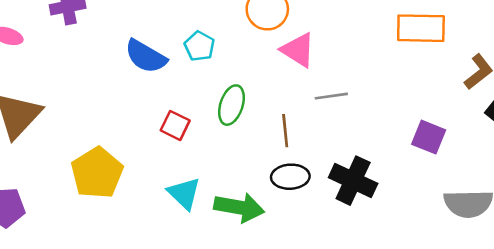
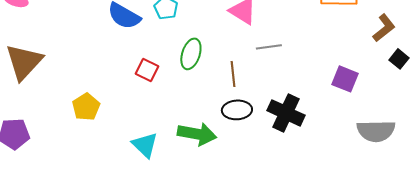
yellow pentagon: (97, 173) -> (86, 107), size x0.7
cyan triangle: (184, 193) -> (145, 145), moved

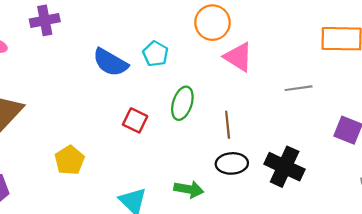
gray line: (269, 47) -> (299, 88), moved
green arrow: (197, 134) -> (189, 189), size x0.7

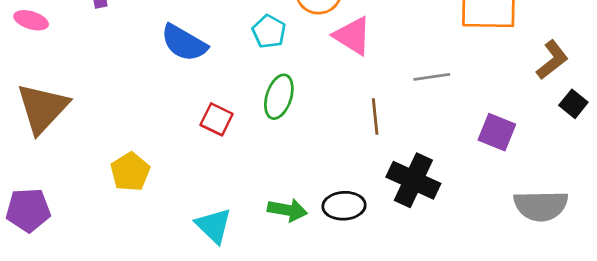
cyan pentagon: (155, 54) -> (269, 32), moved
brown line: (228, 125) -> (375, 117), moved
black ellipse: (232, 163) -> (344, 206), moved

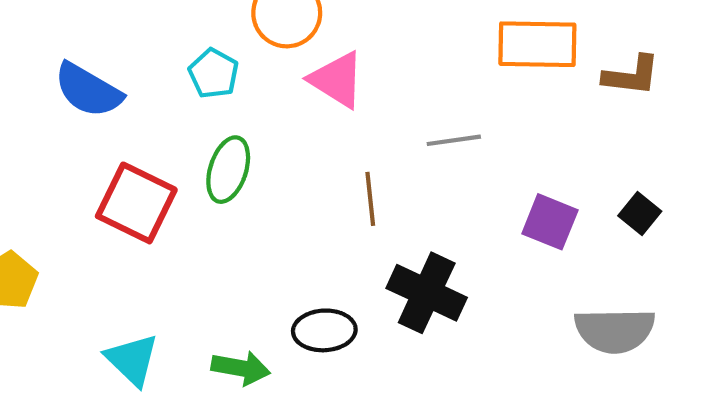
brown L-shape: (552, 60) -> (631, 76), moved, turned 45
black square: (573, 104) -> (640, 213), moved
red square: (217, 119) -> (136, 203), size x1.6
green arrow: (287, 210) -> (241, 368), moved

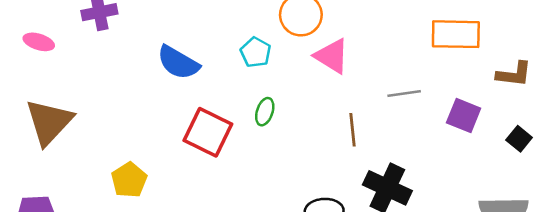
brown L-shape: (631, 76) -> (514, 74), moved
green ellipse: (228, 170) -> (265, 112), size x0.7
purple square: (550, 222) -> (464, 116), moved

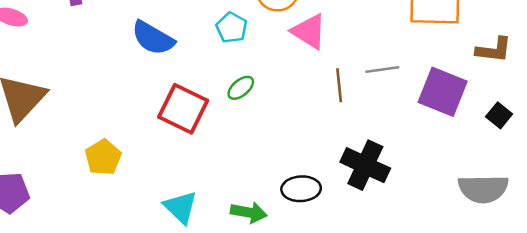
green ellipse: (265, 112) -> (241, 88), turned 32
purple square: (464, 116) -> (443, 92), size x1.4
brown line: (353, 130) -> (339, 85), moved

